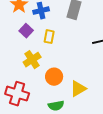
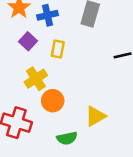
orange circle: (54, 77) -> (53, 101), moved

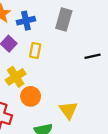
yellow triangle: (95, 116) -> (68, 110), turned -36

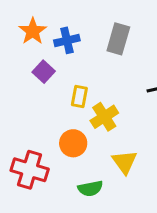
yellow rectangle: (35, 51) -> (79, 97), moved
yellow cross: (16, 77) -> (104, 117), moved

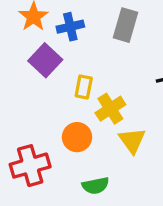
purple square: (44, 72) -> (45, 60), size x1.4
yellow triangle: (125, 162) -> (132, 140), moved
red cross: (30, 170) -> (30, 166), turned -33

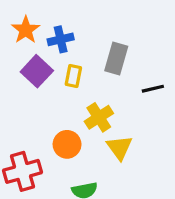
gray rectangle: (126, 25) -> (116, 58), moved
yellow rectangle: (84, 87) -> (73, 76), moved

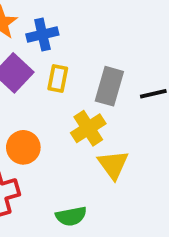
gray rectangle: (116, 58) -> (109, 86), moved
orange circle: (67, 144) -> (23, 147), moved

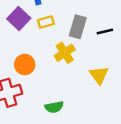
yellow rectangle: (58, 79) -> (46, 22), turned 63
yellow triangle: (113, 165) -> (99, 75), moved

